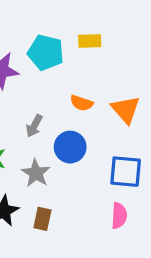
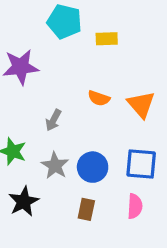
cyan pentagon: (46, 52) -> (64, 22), moved
blue circle: (70, 147) -> (93, 167), moved
brown rectangle: (42, 219) -> (86, 209), moved

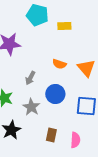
blue circle: (93, 167) -> (55, 94), moved
pink semicircle: (135, 206) -> (75, 140), moved

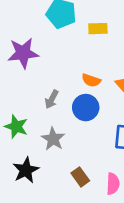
blue circle: (55, 94) -> (86, 108), moved
brown rectangle: (51, 135) -> (80, 177), turned -48

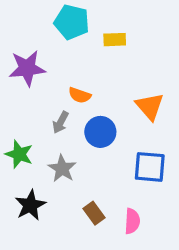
orange semicircle: (91, 80) -> (80, 95), moved

